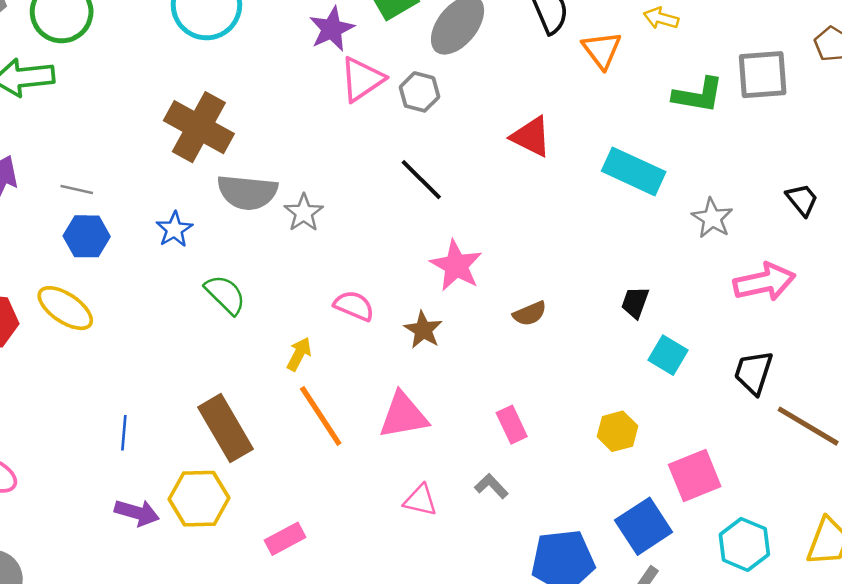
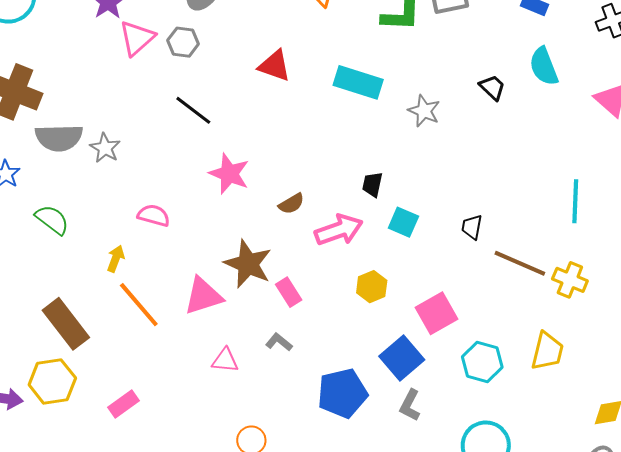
pink arrow: (764, 282) -> (339, 230), moved
brown star: (423, 330) -> (248, 264), moved, size x1.6
black trapezoid: (754, 372) -> (472, 227), size x0.7

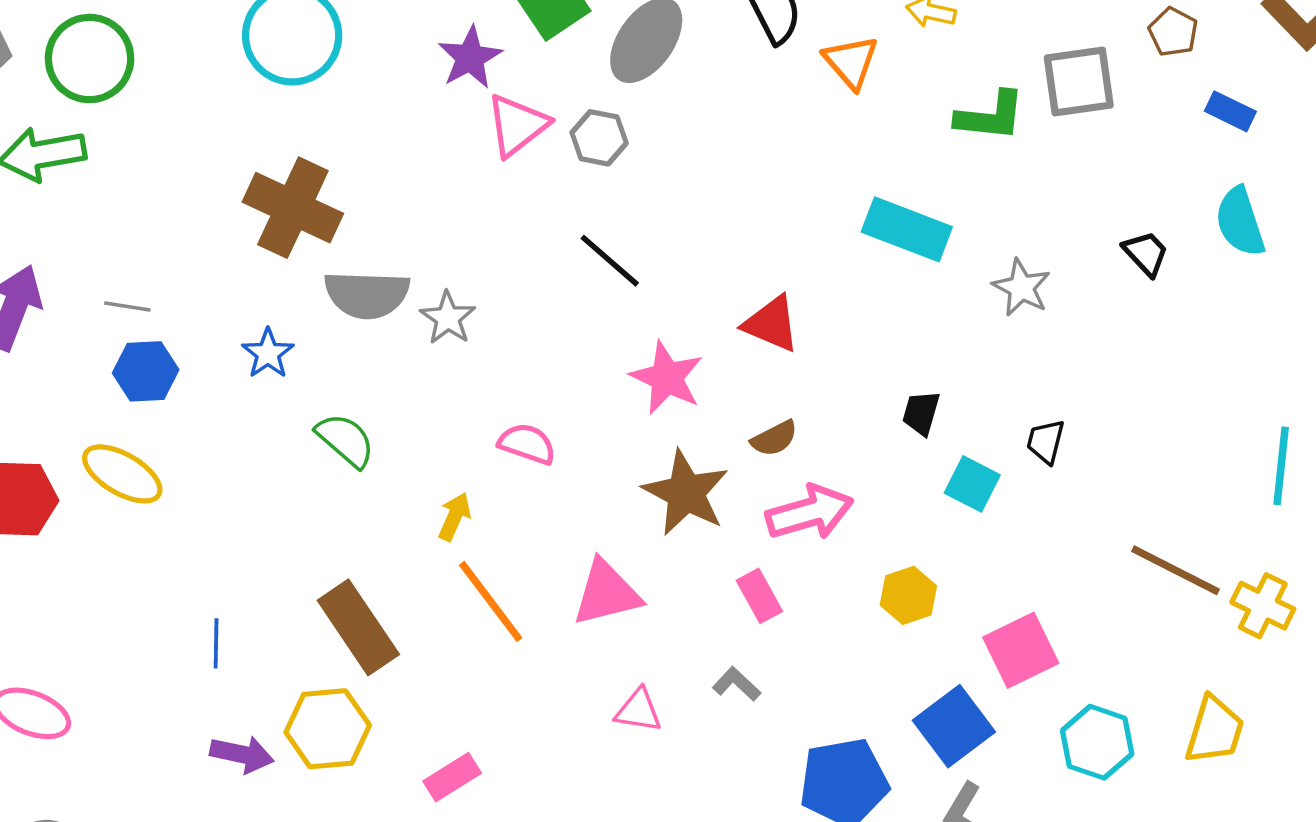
red triangle: (275, 66) -> (771, 324), moved
black trapezoid: (472, 227) -> (1046, 442), moved
pink arrow: (339, 230) -> (810, 512), moved
brown star: (248, 264) -> (686, 493), moved

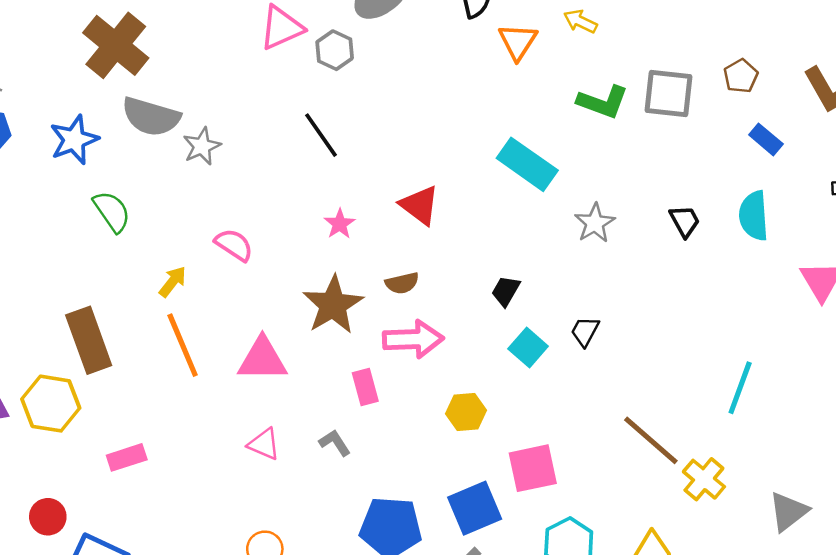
blue star: (268, 353) -> (74, 140), size x1.4
pink star: (667, 378) -> (340, 224), size x0.6

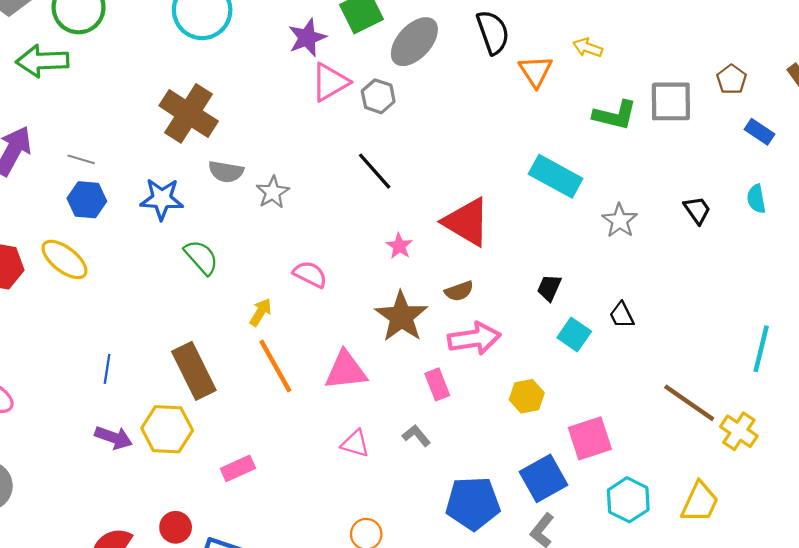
gray semicircle: (151, 117) -> (226, 172), size x0.7
blue star: (74, 140) -> (162, 199), turned 30
red triangle: (420, 205) -> (467, 222), size x1.4
cyan semicircle: (754, 216) -> (756, 199), size x0.7
black trapezoid: (585, 331) -> (622, 315), turned -48

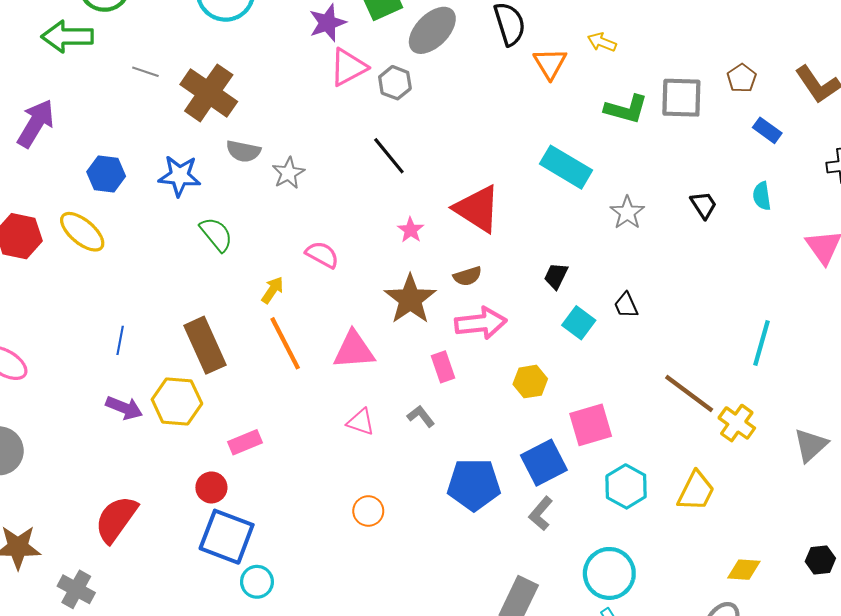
gray line: (81, 159) -> (145, 72), moved
red circle: (176, 527) -> (211, 487), moved

